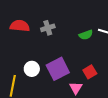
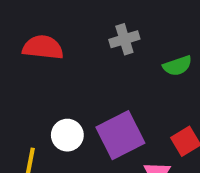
gray cross: (48, 28) -> (124, 39), moved

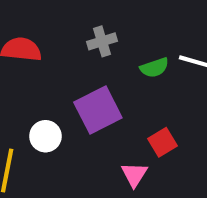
purple square: (120, 135) -> (98, 110), moved

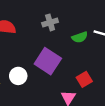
purple square: (98, 110) -> (48, 61), turned -30

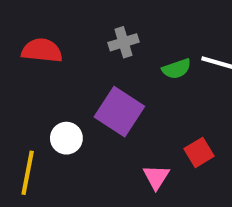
red square: (84, 79) -> (199, 152), moved

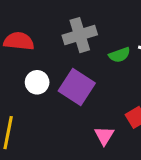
gray cross: (124, 42) -> (80, 35), size x1.5
white circle: (66, 138) -> (37, 82), moved

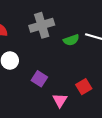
purple square: (77, 87) -> (39, 79), moved, size x0.6

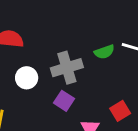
gray cross: (42, 25) -> (67, 68), moved

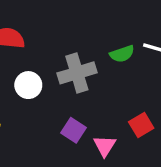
purple square: (64, 101) -> (73, 130), moved

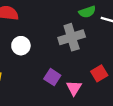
green semicircle: (122, 54) -> (87, 12), moved
gray cross: (77, 73) -> (72, 37), moved

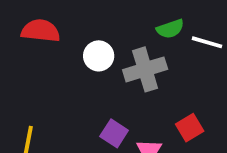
white circle: (21, 46) -> (99, 56), moved

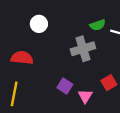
red semicircle: (41, 31) -> (22, 58), moved
white circle: (99, 56) -> (39, 24), moved

